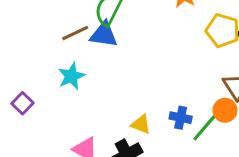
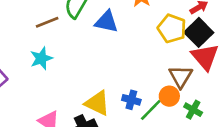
blue triangle: (104, 35) -> (106, 22), moved
yellow triangle: (141, 124) -> (97, 103), size x1.5

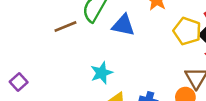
cyan star: (41, 58) -> (101, 73), moved

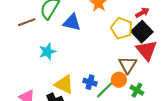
cyan star: (101, 73) -> (47, 52), moved

